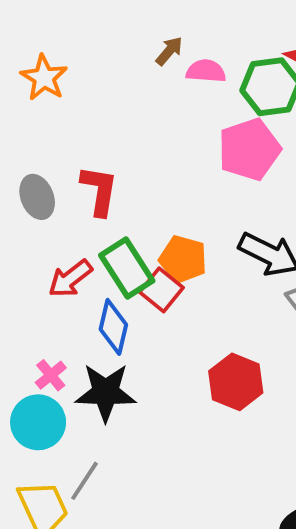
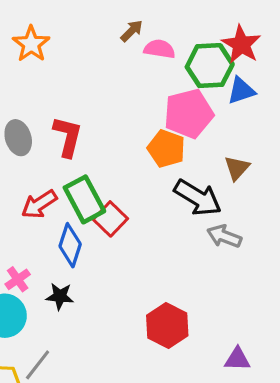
orange pentagon: (183, 259) -> (166, 149), moved
red hexagon: (236, 382) -> (167, 326), moved
black star: (106, 392) -> (60, 296), size x0.6

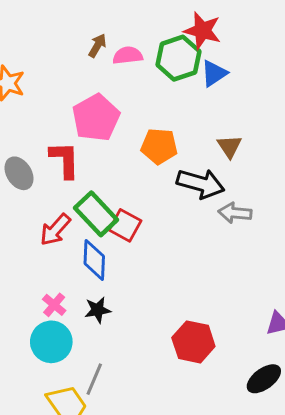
pink pentagon: (189, 114) -> (96, 118), moved
red hexagon: (167, 326) -> (193, 342), moved

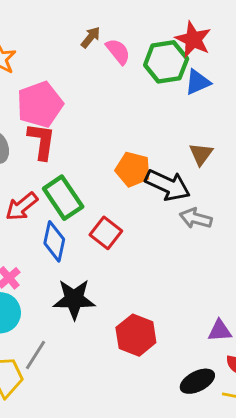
pink semicircle: (128, 55) -> (118, 51), turned 48
pink pentagon: (96, 118) -> (40, 104), moved
orange pentagon: (159, 146) -> (133, 169), moved
red square: (125, 225) -> (106, 233), moved
black star: (98, 310) -> (74, 299), moved, size x1.6

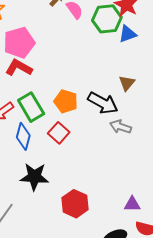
red L-shape: (42, 141) -> (19, 68), turned -72
orange pentagon: (133, 169) -> (66, 101), moved

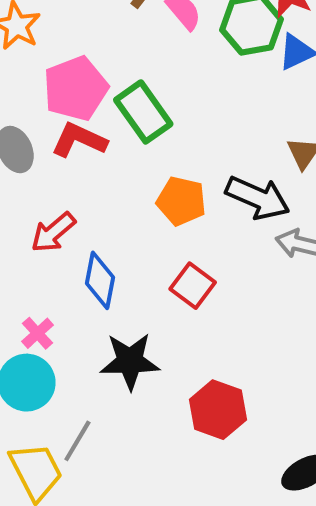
green rectangle: (31, 107) -> (143, 112), moved
red square: (59, 133) -> (193, 286), moved

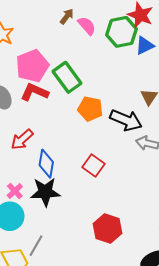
orange pentagon: (181, 201) -> (90, 109), moved
black star: (130, 361) -> (45, 192), moved

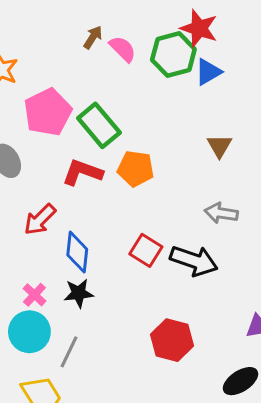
red L-shape: (34, 92) -> (82, 172), moved
black arrow: (126, 120) -> (194, 261), moved
black star: (45, 192) -> (79, 293), size x0.7
gray line: (36, 246) -> (69, 352), moved

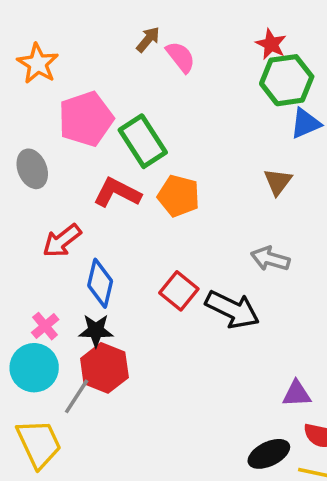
red star: (199, 28) -> (271, 44), size x0.7
green hexagon: (173, 55) -> (287, 80), moved
blue triangle: (208, 72) -> (306, 123), moved
red hexagon: (172, 340) -> (104, 368), moved

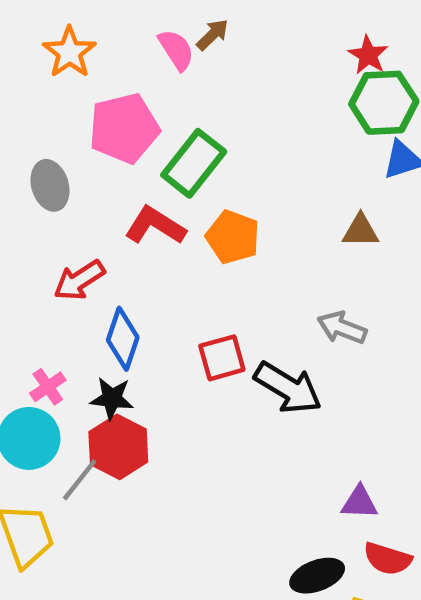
pink semicircle: (181, 57) -> (176, 50), moved
green rectangle: (143, 141) -> (194, 163), turned 66
brown triangle: (278, 182) -> (361, 231), turned 48
red square: (179, 291) -> (222, 358), turned 30

